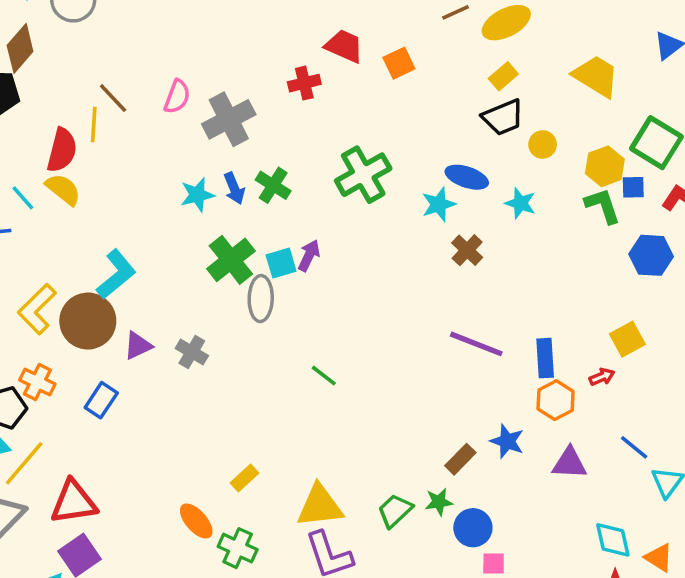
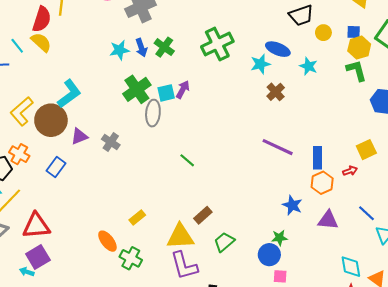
blue square: (633, 187) -> (354, 32), moved
brown rectangle: (460, 459) -> (203, 215), moved
green star: (439, 502) -> (279, 238), moved

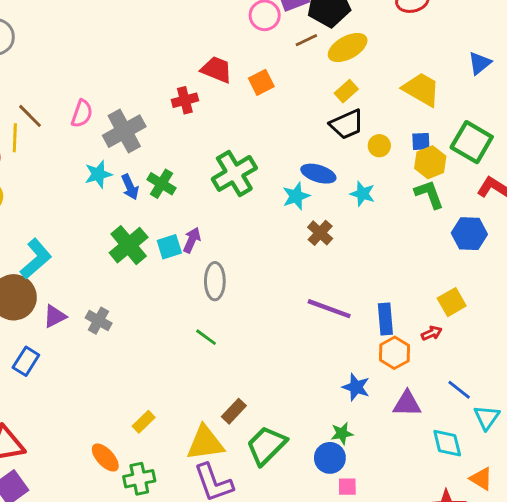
cyan star: (119, 50) -> (98, 174), moved
gray ellipse: (153, 113) -> (215, 281), moved
green trapezoid: (224, 242) -> (266, 446), size x1.4
green cross: (131, 258) -> (139, 479), turned -35
cyan diamond: (351, 267) -> (447, 443), moved

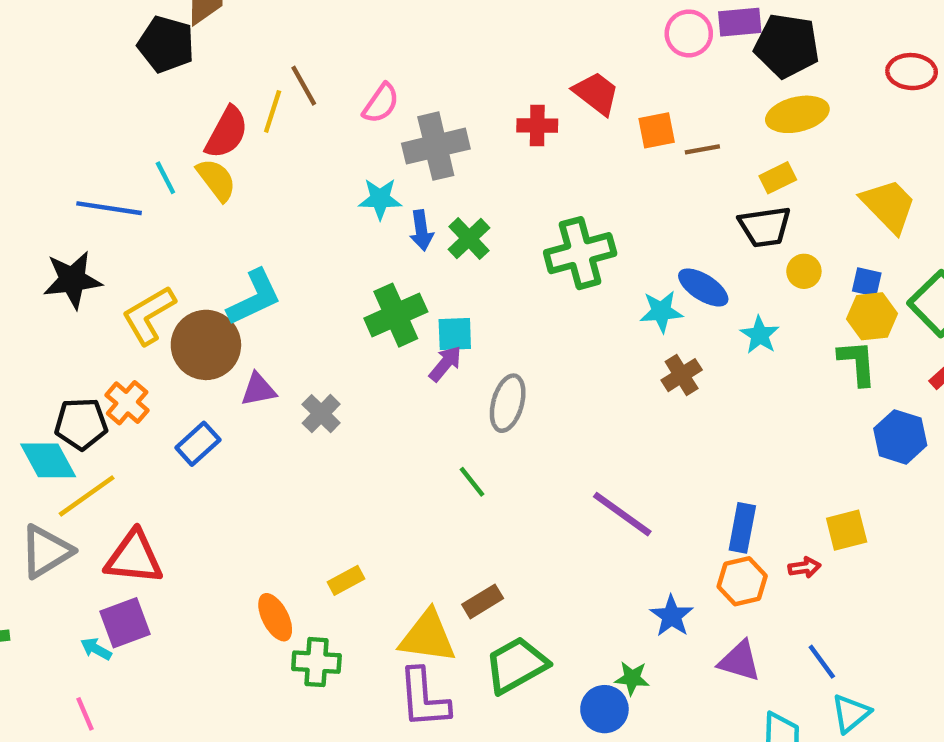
brown line: (306, 40) -> (702, 149), moved
purple arrow: (192, 240) -> (445, 364), moved
purple line: (329, 309) -> (622, 514), moved

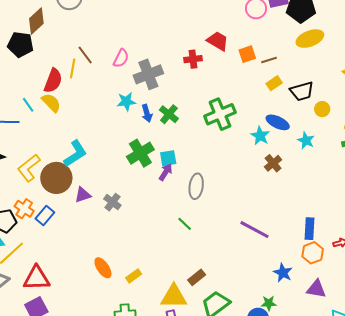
yellow rectangle: (778, 178) -> (274, 83), moved
cyan star: (661, 311) -> (260, 136), turned -30
blue rectangle: (198, 444) -> (45, 216), moved
orange ellipse: (275, 617) -> (103, 268), moved

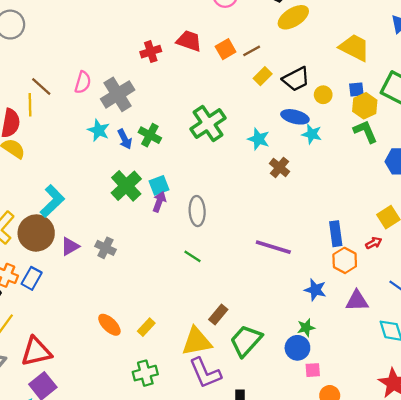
red cross: (193, 59) -> (151, 52), moved
cyan star: (126, 102) -> (99, 130), turned -30
blue ellipse: (278, 122) -> (295, 117), moved

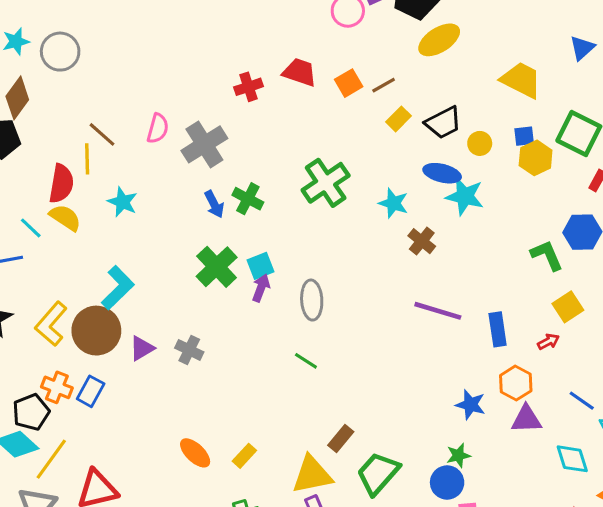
cyan star: (99, 130) -> (123, 202), moved
green L-shape: (365, 132) -> (547, 255), moved
cyan star: (312, 134) -> (465, 196), size x1.4
purple line: (273, 247) -> (438, 311), moved
orange hexagon: (345, 260) -> (516, 383), moved

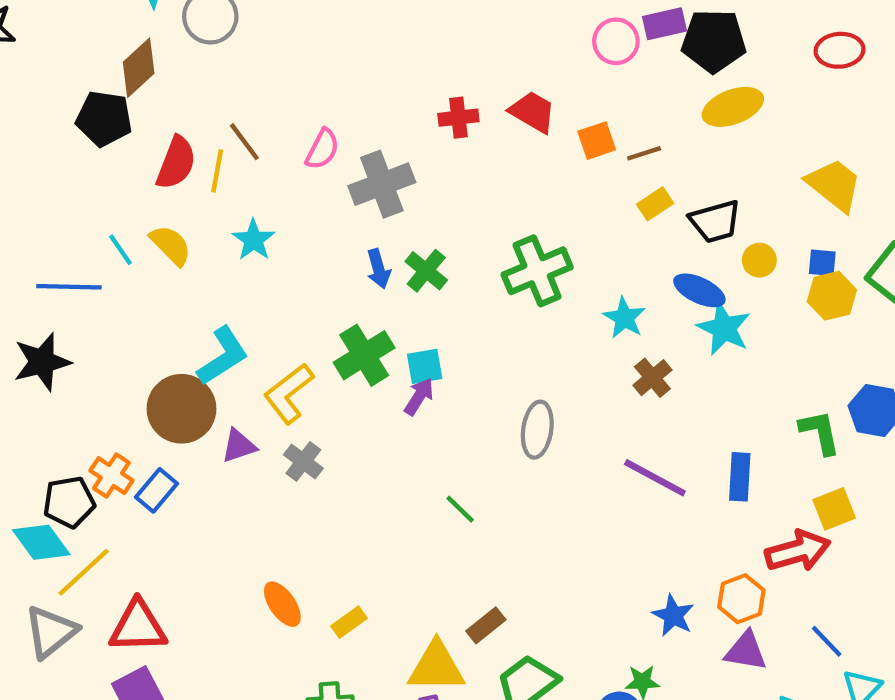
red semicircle: (61, 184) -> (176, 163), moved
gray ellipse: (312, 300) -> (537, 430), moved
yellow L-shape: (51, 324) -> (289, 393), moved
blue rectangle: (498, 329) -> (740, 477), moved
red arrow: (548, 342) -> (798, 551), size x2.0

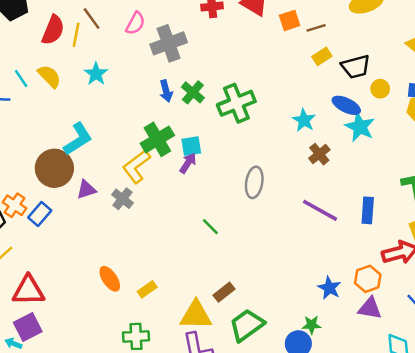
green cross: (537, 271) -> (236, 103), moved
yellow L-shape: (289, 393) -> (136, 166), moved

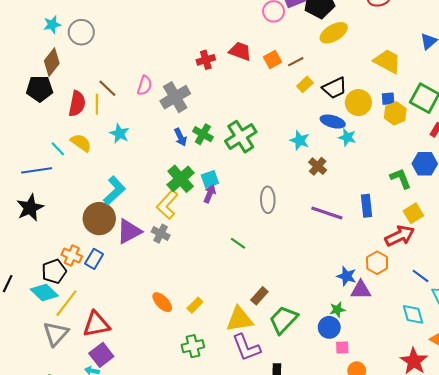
yellow circle: (380, 89) -> (358, 103), size x1.6
cyan star: (360, 127) -> (347, 137), size x0.7
purple triangle: (86, 190) -> (129, 231), size x1.5
purple triangle: (370, 308) -> (361, 290), moved

